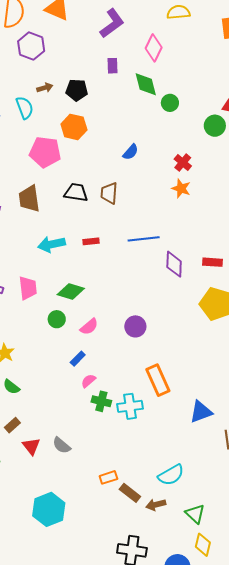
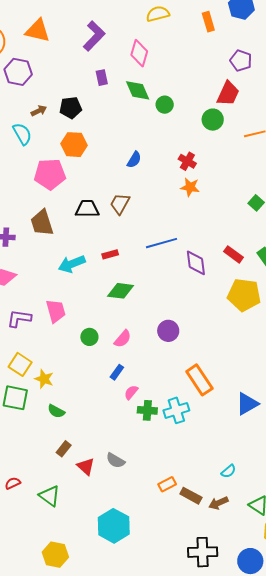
brown trapezoid: (109, 193) -> (120, 204), turned 35
red rectangle: (213, 262) -> (233, 254), turned 42
green diamond: (71, 292) -> (121, 291), moved
cyan semicircle: (171, 475) -> (228, 471), size x0.6

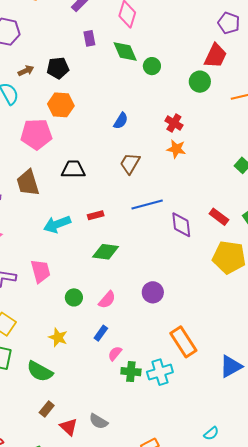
brown trapezoid: (120, 204) -> (130, 163), moved
yellow star: (44, 379) -> (58, 337), moved
green semicircle: (56, 411) -> (40, 371), size x1.5

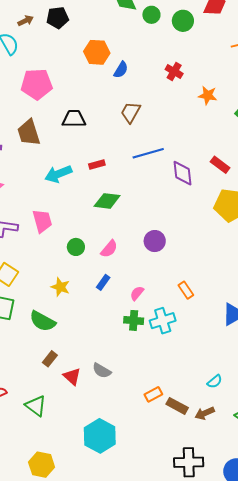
green circle: (200, 82) -> (183, 21), moved
orange hexagon: (61, 105) -> (97, 52), moved
orange star: (176, 149) -> (208, 95), moved
orange rectangle: (183, 342) -> (186, 290), size x0.6
pink semicircle: (115, 353) -> (137, 293), moved

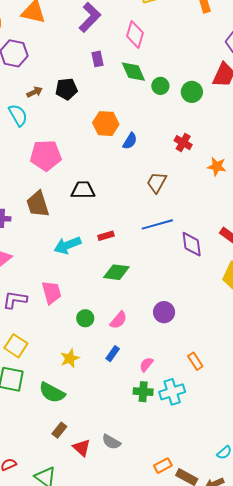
brown trapezoid: (131, 112) -> (157, 182), moved
yellow star: (60, 287) -> (70, 358), turned 30

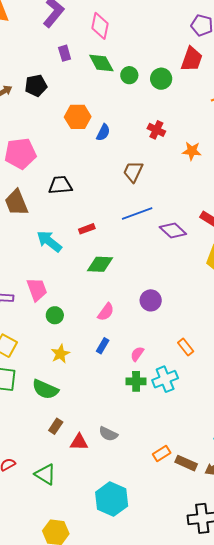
purple diamond: (192, 244) -> (173, 231), turned -36
cyan arrow: (68, 245) -> (49, 241), turned 64
green circle: (85, 318) -> (55, 315), moved
red triangle: (82, 448) -> (79, 442), turned -36

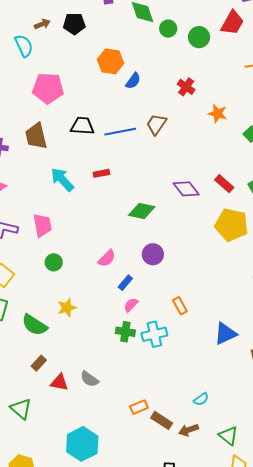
blue line: (137, 213) -> (120, 132), moved
green diamond: (100, 264) -> (142, 211), moved
green circle: (55, 315) -> (54, 262), moved
blue rectangle: (103, 346) -> (125, 283), moved
yellow star: (60, 354) -> (67, 308), moved

